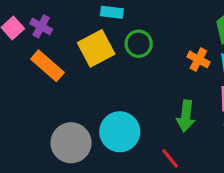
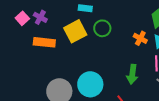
orange rectangle: (47, 66) -> (44, 42), turned -35

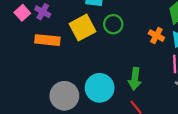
green arrow: (132, 74) -> (135, 79), moved

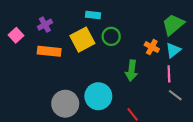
purple cross: (43, 12) -> (45, 25), turned 32
pink square: (22, 13) -> (16, 35), moved
green arrow: (135, 79) -> (131, 71), moved

